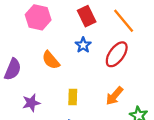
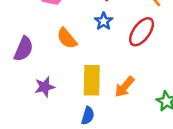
orange arrow: (114, 96) -> (125, 87), moved
yellow rectangle: (73, 97) -> (92, 80), size x1.6

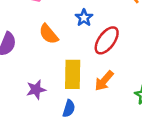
red ellipse: (142, 32) -> (107, 40), moved
purple star: (45, 87) -> (36, 90), moved

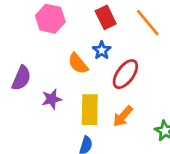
orange semicircle: (49, 34) -> (78, 64), moved
purple star: (36, 90) -> (52, 99), moved

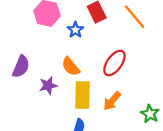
blue star: (102, 50) -> (75, 30), moved
orange semicircle: (78, 64) -> (71, 67), moved

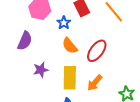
purple semicircle: (21, 67) -> (25, 41), moved
orange semicircle: (71, 67) -> (70, 46), moved

